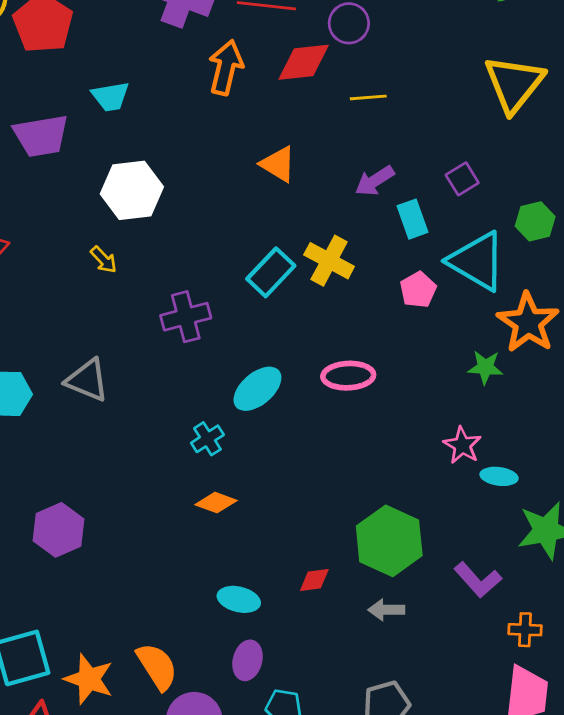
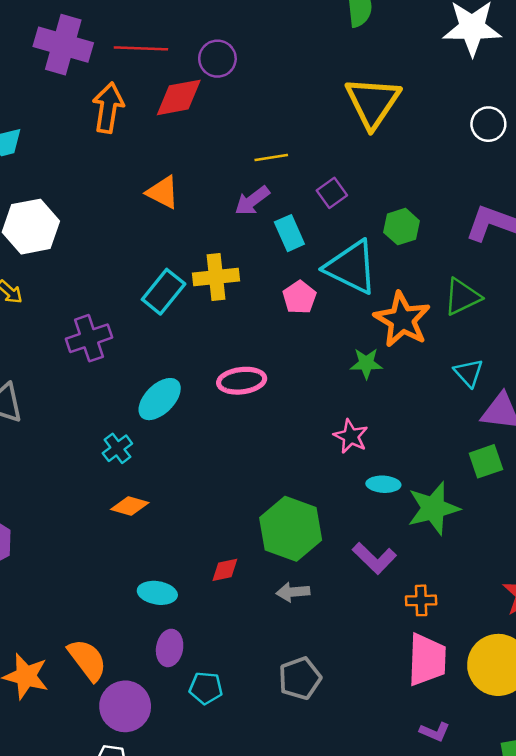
yellow line: (368, 97) -> (271, 157), moved
yellow cross: (329, 261) -> (216, 277), turned -30
cyan ellipse: (499, 476) -> (383, 484), moved

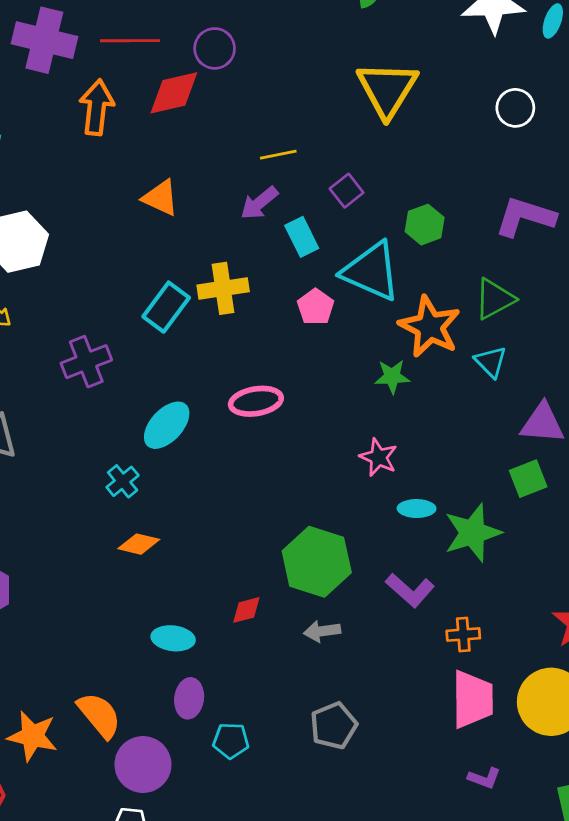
cyan triangle: (469, 373) -> (491, 362), moved

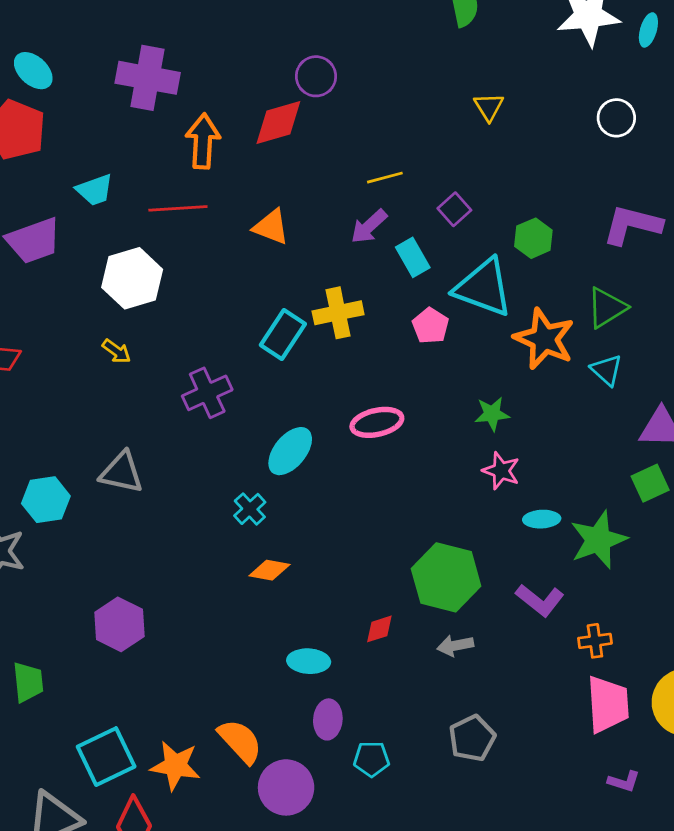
red line: (130, 41) -> (178, 208), moved
yellow triangle: (387, 89) -> (489, 107), size x0.5
green star: (392, 377) -> (492, 414), moved

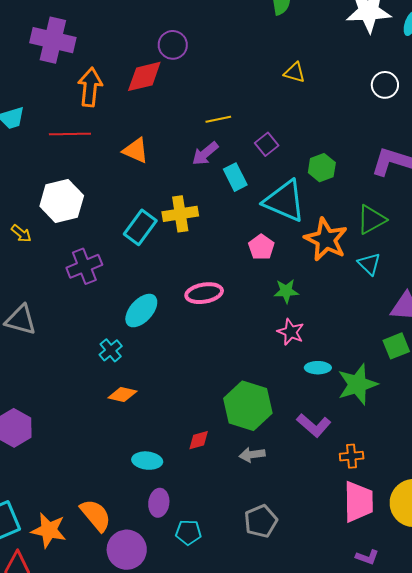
yellow triangle: (489, 107) -> (295, 73), turned -45
white hexagon: (132, 278) -> (62, 201), moved
pink pentagon: (431, 326) -> (261, 247), moved

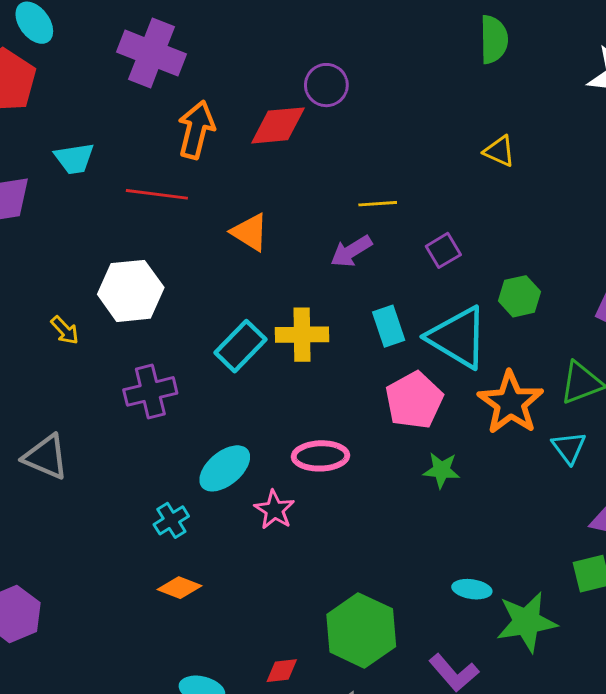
cyan rectangle: (235, 177) -> (389, 326), moved
pink pentagon: (261, 247) -> (414, 400), size x1.5
pink star: (291, 332) -> (274, 510), moved

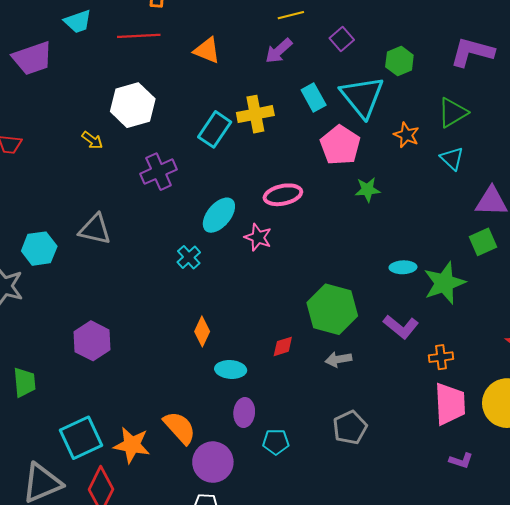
cyan triangle: (458, 337) -> (362, 97), turned 30
orange star: (511, 403) -> (406, 135), size x0.6
orange diamond: (179, 588) -> (202, 331), moved, turned -76

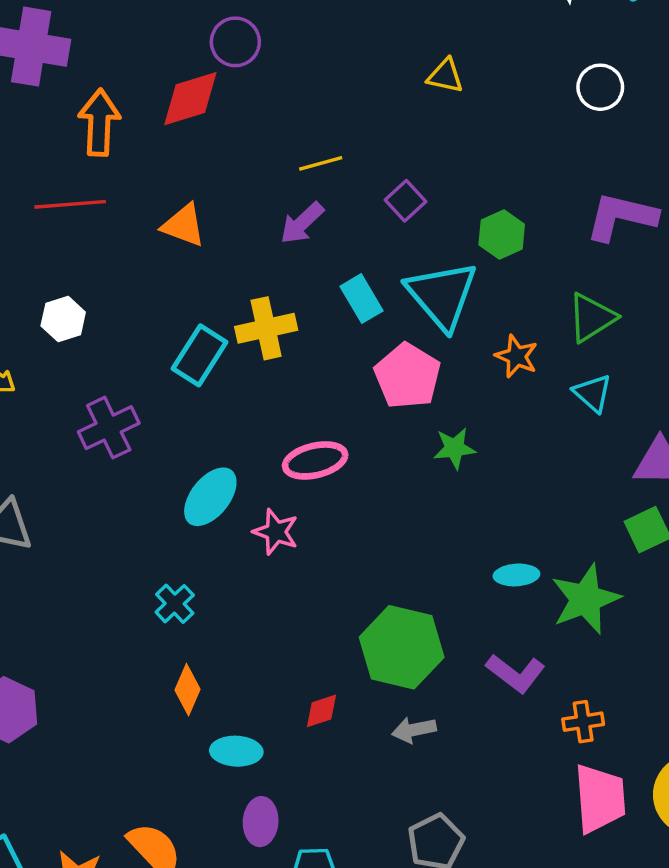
white hexagon: (133, 105) -> (63, 319), size x0.6
cyan cross: (189, 257) -> (175, 604), moved

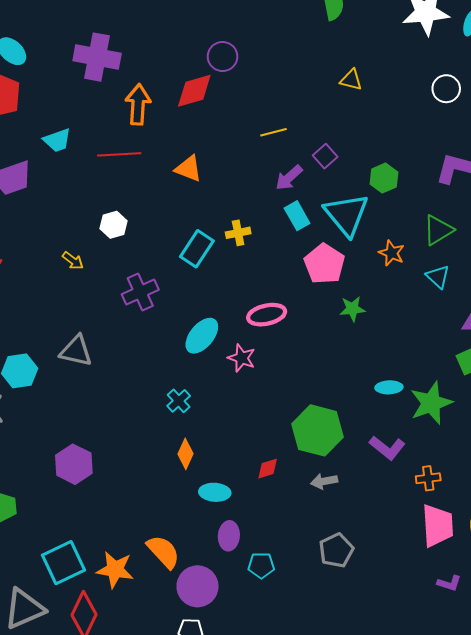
purple arrow: (302, 223) -> (289, 178), moved
yellow cross: (266, 328) -> (238, 233), size x0.7

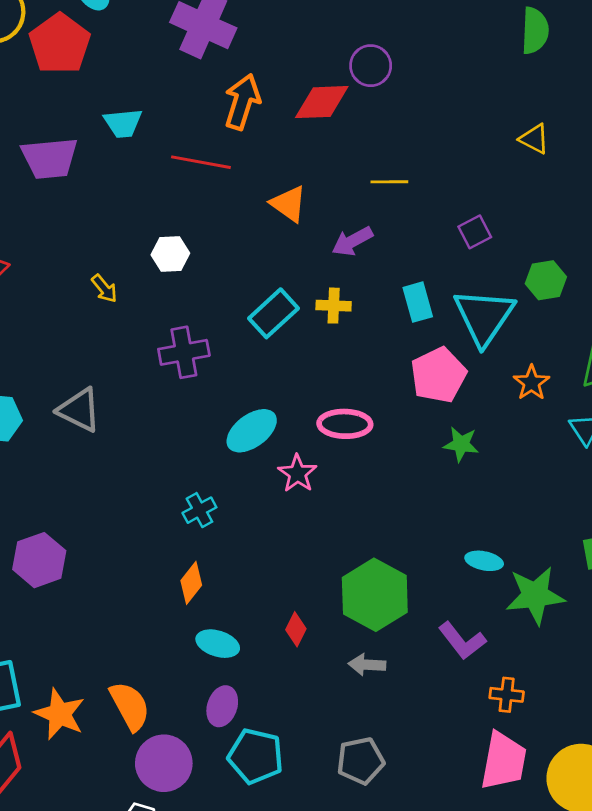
yellow line: (274, 132) -> (389, 182), moved
purple arrow: (289, 178) -> (352, 241), moved
red diamond: (268, 469) -> (296, 629), turned -60
cyan pentagon: (261, 565) -> (256, 756), size x1.5

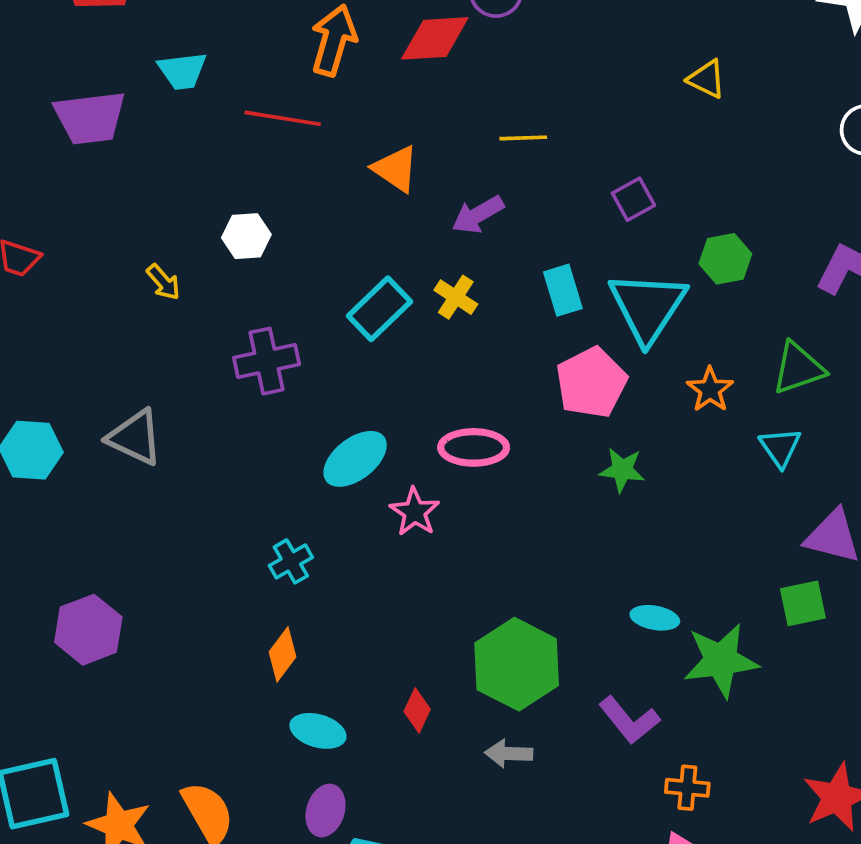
yellow cross: (334, 306) -> (456, 297), turned 32

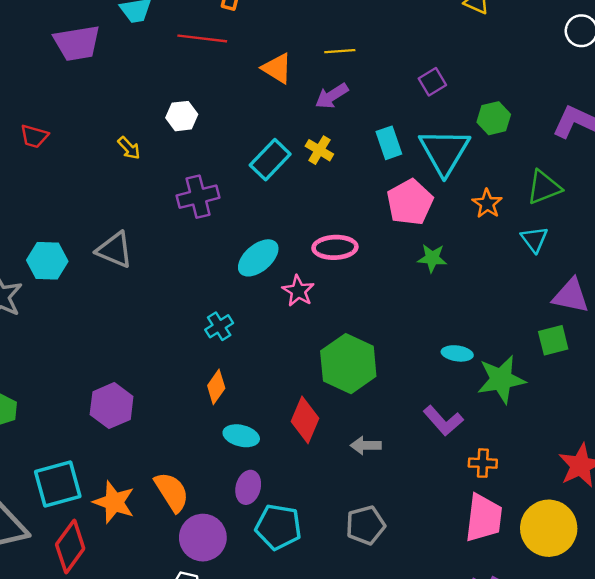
yellow line: (523, 138) -> (340, 51), moved
purple hexagon: (88, 630) -> (112, 406), moved
green hexagon: (517, 664) -> (348, 364), moved
red diamond: (417, 710) -> (305, 420), size x1.6

